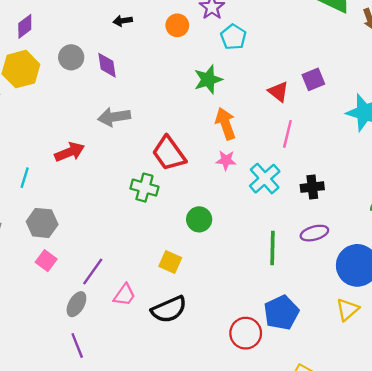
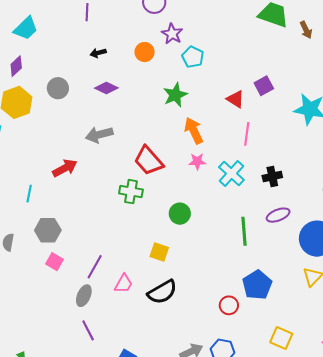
purple diamond: (107, 65) -> (106, 88), moved, turned -50
red circle: (246, 333) -> (229, 305), size x0.7

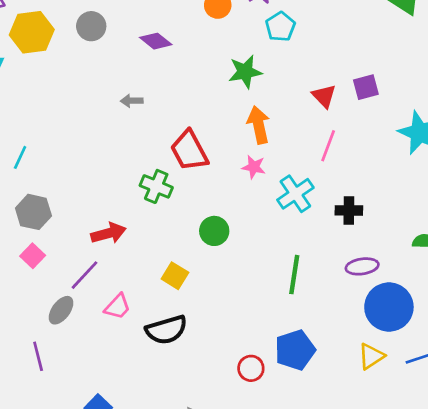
gray arrow: (99, 135) -> (132, 101), size x0.6
red arrow: (65, 168) -> (108, 233), moved
purple ellipse: (278, 215) -> (362, 266), moved
purple line: (88, 330) -> (38, 356), moved

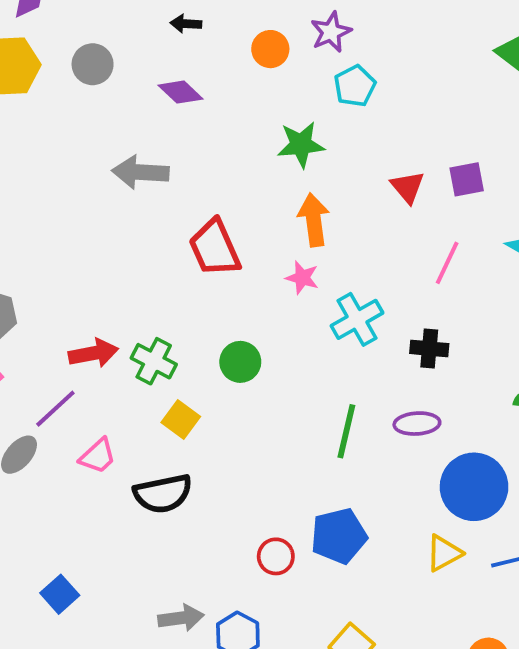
gray arrow: (132, 101) -> (140, 172), size x1.8
pink line: (328, 146) -> (447, 263), moved
green cross: (156, 186) -> (154, 361), moved
purple ellipse: (362, 266) -> (417, 424), moved

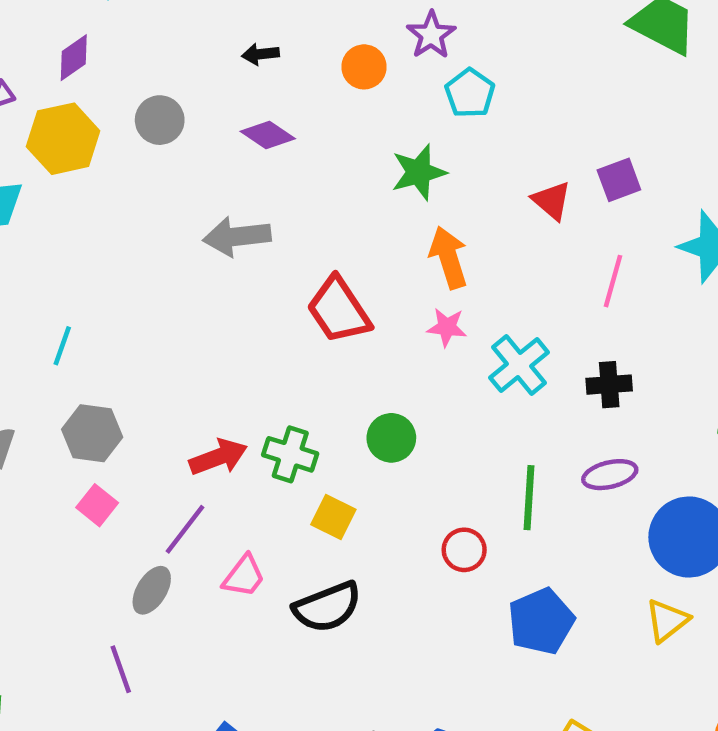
red circle: (276, 556) -> (464, 550), moved

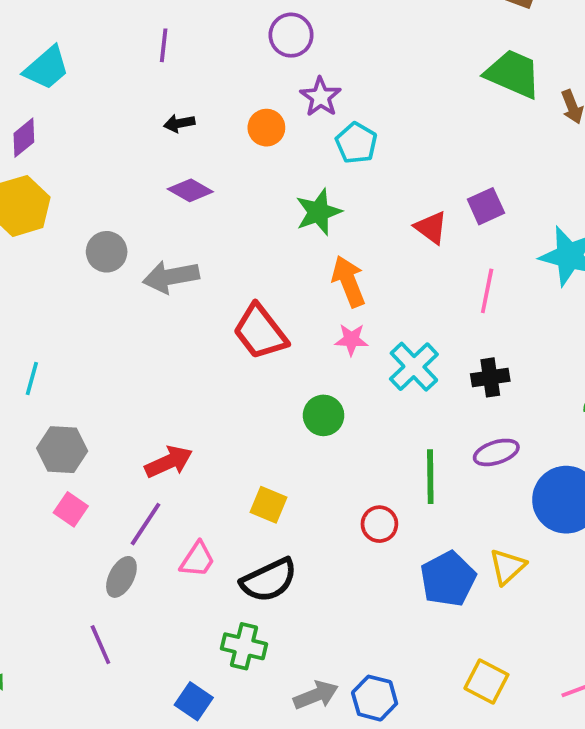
gray circle: (160, 120) -> (107, 252), moved
green circle: (391, 438) -> (324, 415), moved
green cross: (290, 454) -> (244, 646), moved
yellow triangle: (667, 620) -> (507, 567), moved

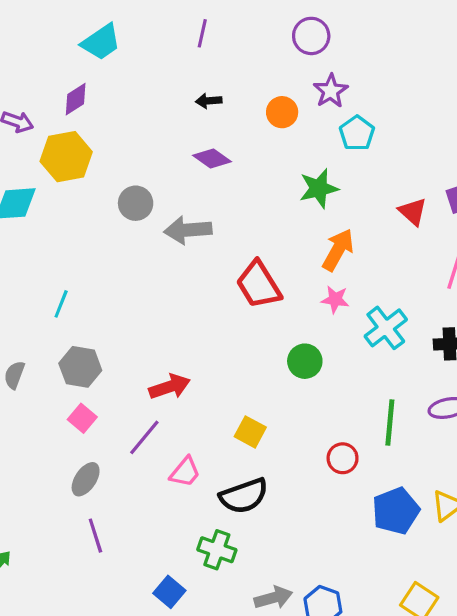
orange arrow: (349, 281) -> (338, 250), turned 45
gray ellipse: (121, 577) -> (86, 479), moved

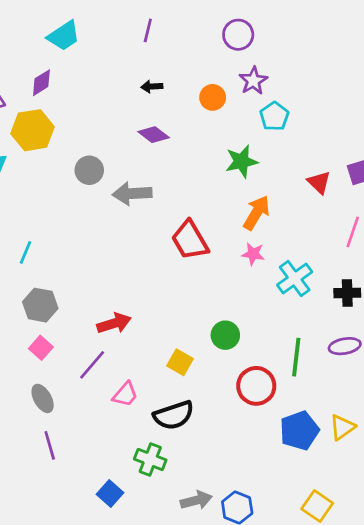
green circle: (305, 361) -> (225, 335), moved
red circle: (343, 458) -> (256, 386), size x1.5
gray ellipse: (86, 479) -> (43, 398), turned -64

